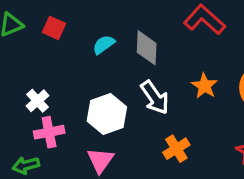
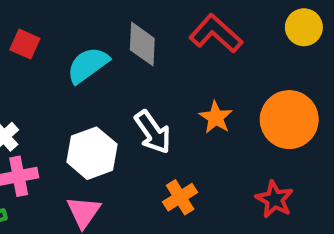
cyan semicircle: (104, 45) -> (88, 65), size x1.5
gray diamond: (147, 48) -> (142, 44), moved

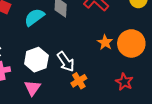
orange star: (216, 117) -> (105, 42), moved
white arrow: (153, 132) -> (66, 62), moved

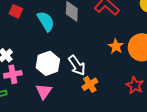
cyan semicircle: (34, 17) -> (46, 21), turned 95

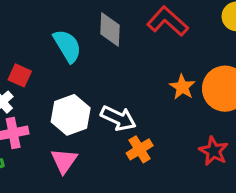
red square: (16, 11) -> (20, 75), moved
white arrow: (77, 65) -> (118, 118), turned -30

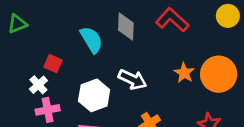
white arrow: (118, 118) -> (132, 79), moved

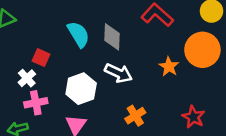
gray diamond: (126, 26) -> (112, 37), moved
orange circle: (219, 74) -> (202, 50), moved

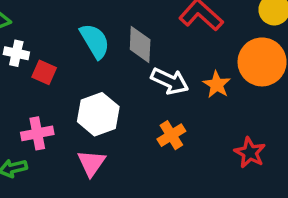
white arrow: (118, 73) -> (170, 81), moved
white cross: (27, 78) -> (16, 53), moved, turned -36
orange cross: (135, 116) -> (171, 135), moved

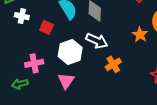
red square: (44, 72) -> (46, 27), moved
white arrow: (170, 81) -> (97, 41), moved

